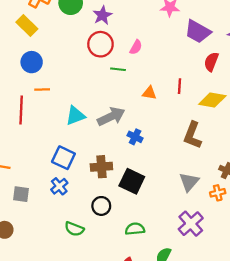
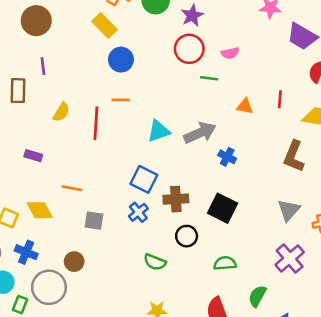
pink semicircle: (136, 47) -> (230, 53), turned 48
blue circle: (32, 62) -> (121, 60), moved
brown cross: (101, 167) -> (176, 199), moved

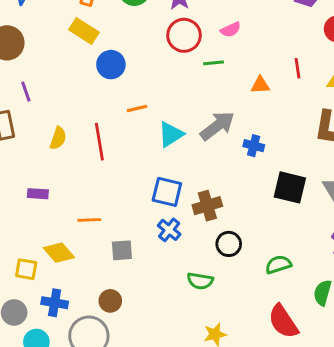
orange line: (121, 100) -> (137, 109), moved
black square: (222, 208) -> (290, 187), moved

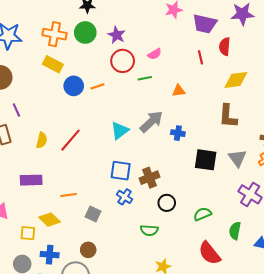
red line: (298, 68) -> (200, 57), moved
orange line: (137, 109) -> (98, 86), moved
red line: (99, 142) -> (71, 140), turned 55
purple rectangle: (38, 194) -> (31, 180), size x1.5
gray square: (122, 250) -> (93, 214), turned 35

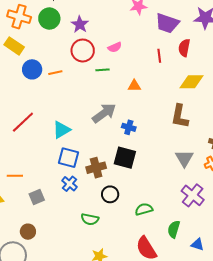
cyan triangle: (120, 131) -> (61, 130), moved
black square: (206, 160) -> (125, 158), moved
gray square: (93, 214) -> (37, 197), turned 35

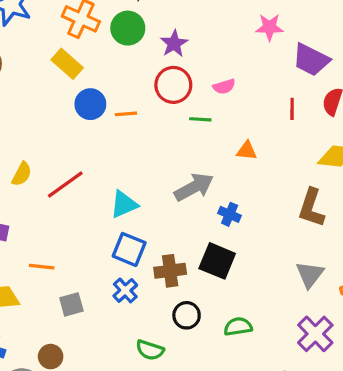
green semicircle: (144, 209) -> (238, 327), moved

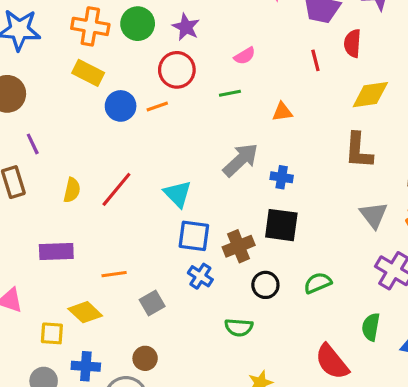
red circle: (173, 85) -> (177, 70), moved
cyan triangle: (124, 204) -> (178, 194), turned -36

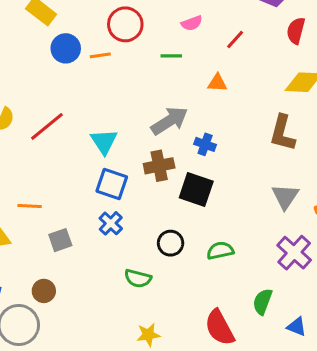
red line: (315, 60) -> (235, 40), moved, turned 45
brown cross: (239, 246) -> (159, 166), moved

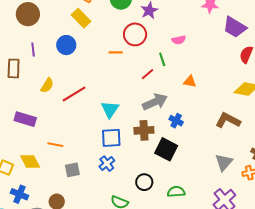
red line: (235, 40) -> (148, 74), moved
blue circle: (66, 48) -> (66, 45), moved
green line: (171, 56) -> (162, 59), turned 64
brown L-shape: (282, 133) -> (228, 120), turned 95
blue square: (112, 184) -> (111, 138), turned -30

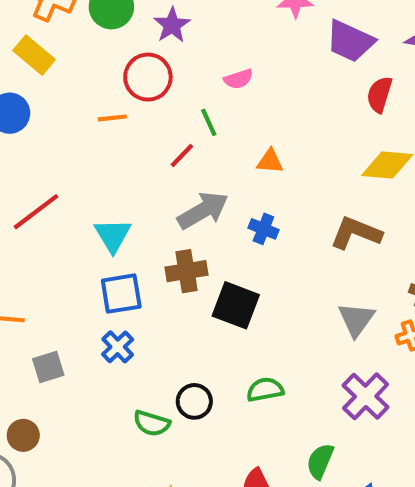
blue cross: (176, 121) -> (263, 229), moved
black circle: (144, 182) -> (194, 401), moved

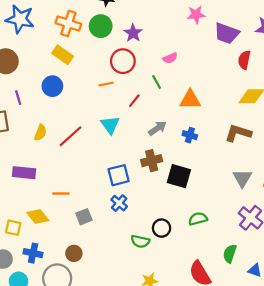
red line: (182, 156) -> (134, 101), moved
orange triangle: (270, 161) -> (190, 100), size x1.5
gray arrow: (203, 210) -> (157, 128), size x0.7
cyan triangle: (113, 235) -> (110, 125), moved

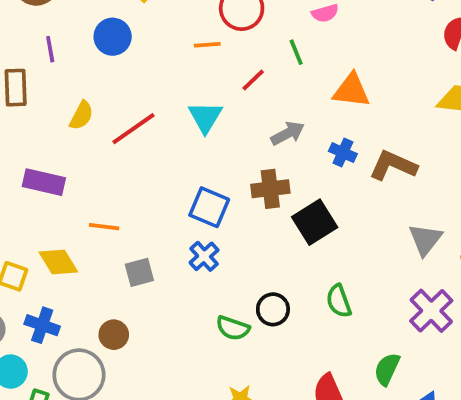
brown L-shape: (238, 133) -> (393, 165), moved
blue square: (119, 175) -> (209, 207), turned 30
black square: (179, 176) -> (315, 222), turned 35
green semicircle: (198, 219) -> (339, 301), turned -102

